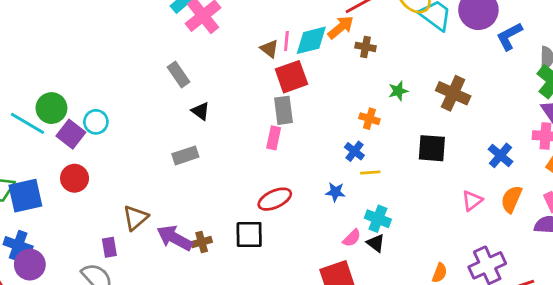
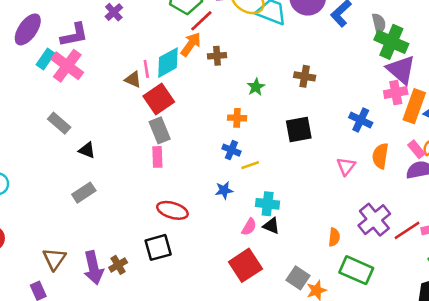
brown cross: (453, 93) -> (305, 76), size x0.7
red ellipse: (275, 199) -> (172, 210), turned 56
purple arrow: (175, 238) -> (93, 268), turned -116

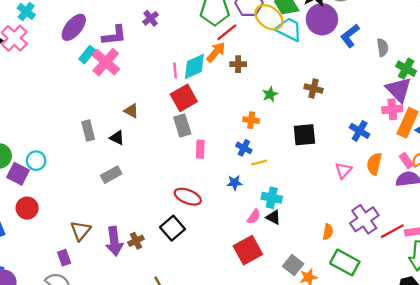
green cross: (391, 42) -> (406, 69), moved, size x0.7
brown triangle: (133, 80) -> (131, 111), moved
gray rectangle: (59, 123) -> (88, 130), moved, turned 30
pink rectangle: (157, 157) -> (200, 149), moved
black square: (158, 247) -> (173, 228), turned -30

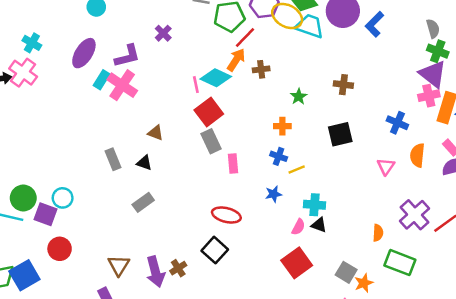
gray semicircle: (383, 47) -> (433, 29), moved
cyan diamond: (194, 67) -> (216, 78), turned 56

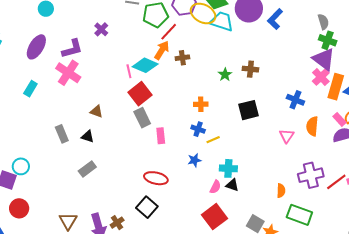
cyan rectangle: (102, 80) -> (30, 89), moved
pink cross: (429, 96) -> (321, 77), turned -30
green star: (299, 97) -> (225, 75), moved
purple cross: (414, 215) -> (311, 175), turned 30

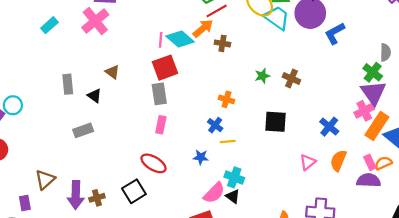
green cross: (328, 40) -> (373, 72), moved
pink rectangle: (161, 136) -> (161, 125), moved
pink semicircle: (215, 187) -> (214, 193), size x1.5

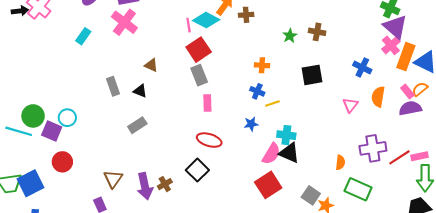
black triangle: (233, 196) -> (289, 153), size x1.5

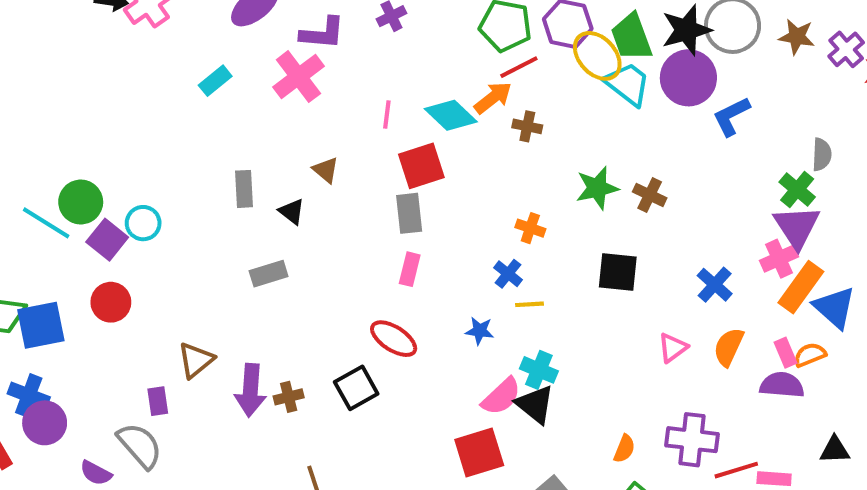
pink line: (189, 25) -> (387, 115), moved
green star: (290, 36) -> (597, 188), size x1.5

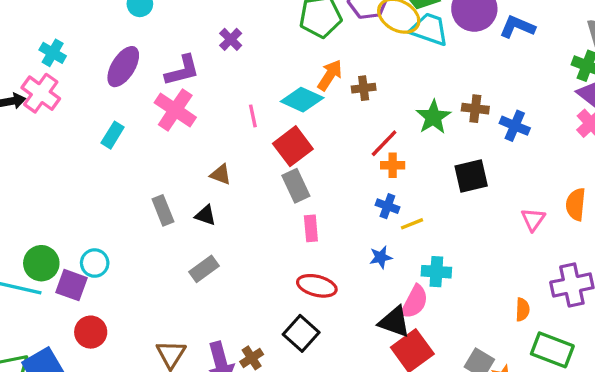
red line: (519, 67) -> (384, 143), moved
blue L-shape: (731, 116) -> (517, 27), turned 68
blue cross: (715, 285) -> (515, 126), moved
black triangle: (535, 404) -> (394, 322), moved

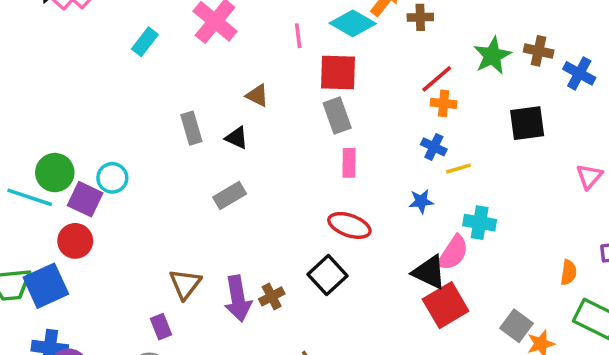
red square: (293, 146) -> (338, 73), turned 33
red circle: (91, 332) -> (75, 241), moved

